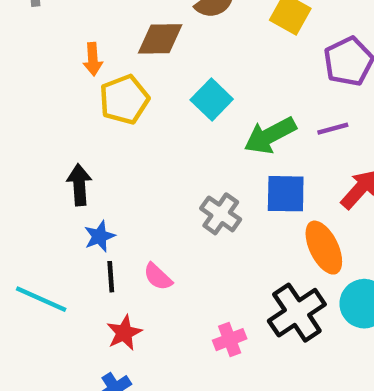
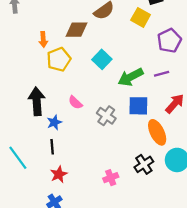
black arrow: (79, 185) -> (37, 101), size x1.4
blue star: (100, 236) -> (54, 122), moved
pink semicircle: (158, 277) -> (75, 102), moved
cyan line: (41, 299) -> (18, 158), turned 30
black cross: (297, 313) -> (144, 164), size x0.7

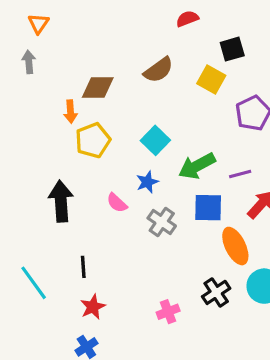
brown diamond: (76, 30) -> (98, 88), moved
purple line: (162, 74) -> (240, 174), moved
blue star: (54, 122) -> (147, 182), moved

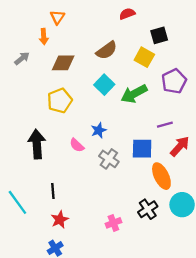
orange triangle: (38, 23) -> (57, 17), moved
gray arrow: (29, 62) -> (22, 58), moved, turned 56
orange arrow: (70, 112) -> (44, 37), moved
cyan square: (155, 140) -> (104, 85), moved
green arrow: (197, 166) -> (134, 94), moved

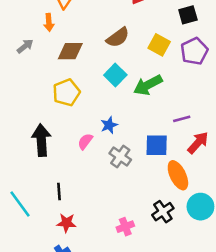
black square: (159, 35) -> (188, 15), moved
purple pentagon: (174, 81) -> (194, 51), moved
pink semicircle: (77, 145) -> (85, 141), turned 84
red star: (60, 220) -> (66, 223), turned 30

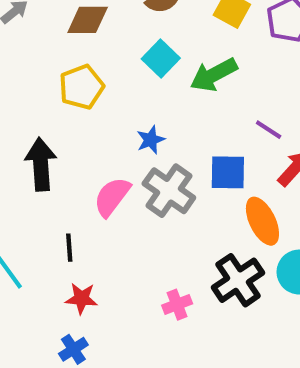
purple line: (182, 119) -> (269, 130), turned 48
pink semicircle: (85, 141) -> (112, 197), moved, size x1.5
gray cross: (120, 156) -> (169, 191), size x1.4
black cross: (163, 212) -> (238, 280), size x1.4

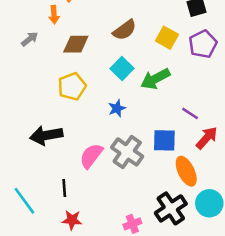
blue star: (151, 140) -> (117, 108), moved
black arrow: (41, 164) -> (46, 135), turned -96

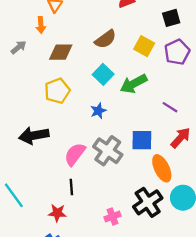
purple line: (190, 113) -> (170, 107), moved
black line: (64, 188) -> (71, 187), moved

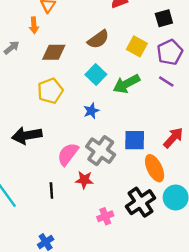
purple line: (170, 107) -> (166, 82), moved
black line: (71, 187) -> (51, 190), moved
red star: (57, 213) -> (84, 180), moved

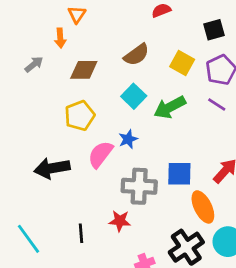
gray cross: (101, 151) -> (139, 186), turned -32
pink semicircle: (68, 154) -> (100, 154), moved

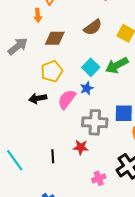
gray arrow: (34, 64) -> (18, 46), moved, size x1.5
cyan square: (134, 96) -> (91, 67), moved
black arrow: (52, 168) -> (38, 98), moved, size x0.7

